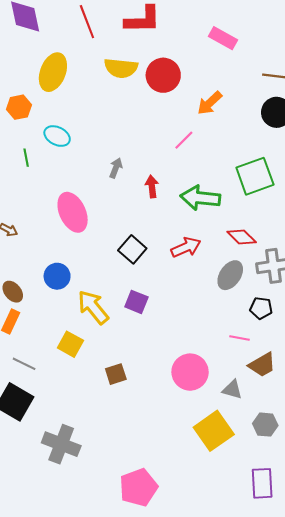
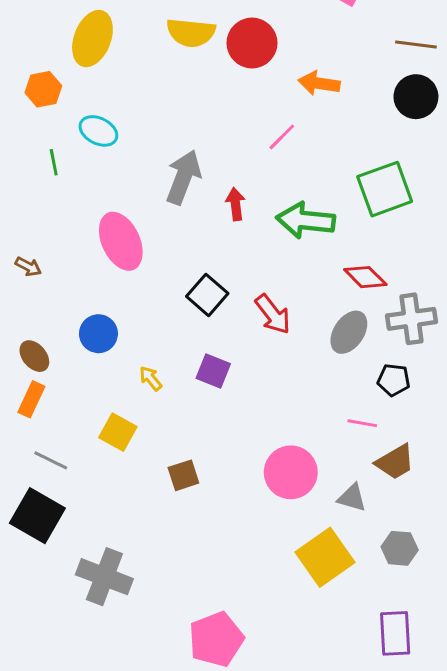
orange arrow: (210, 103) -> (319, 83), turned 52
gray arrow: (116, 168) -> (183, 177), size x1.8
red arrow: (186, 247) -> (273, 314), moved, turned 76
yellow arrow: (93, 307) -> (151, 378), size x0.5

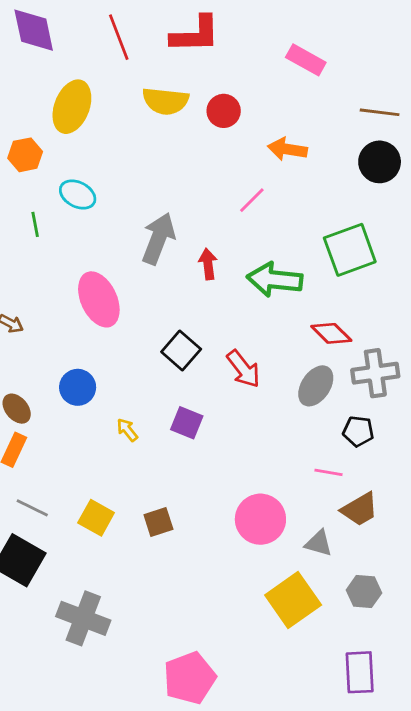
red circle: (252, 43) -> (224, 111), size x0.7
yellow square: (118, 432) -> (96, 518), moved

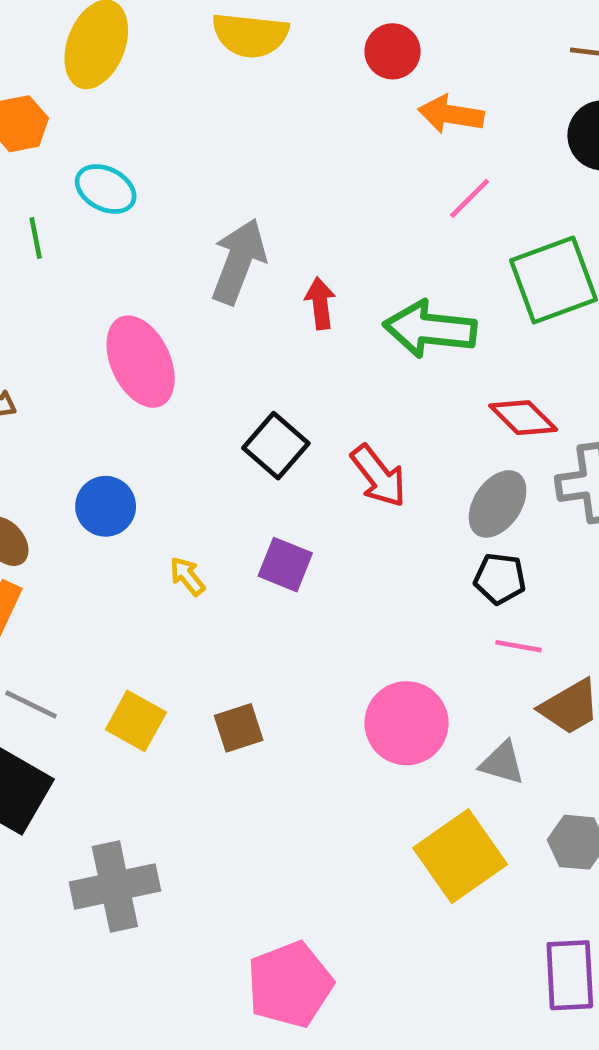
red circle: (224, 111) -> (393, 51), moved
pink line: (252, 200) -> (470, 198), moved
black pentagon: (358, 431) -> (500, 579), moved
gray cross: (83, 618) -> (115, 887), turned -33

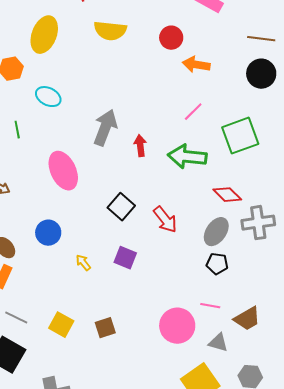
pink line: (470, 198) -> (193, 112), moved
green line: (36, 238) -> (17, 130), moved
pink line: (519, 646) -> (210, 306), moved

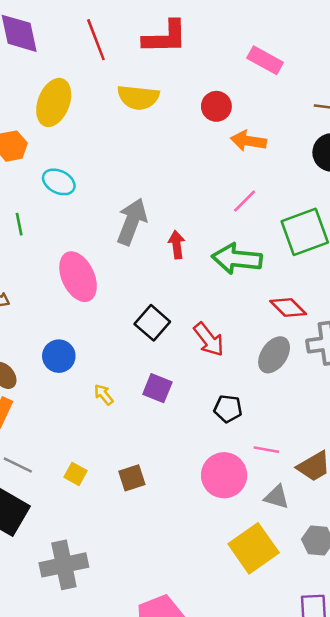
black pentagon: (217, 264) -> (228, 409), moved
yellow square: (61, 325) -> (75, 474), size x0.7

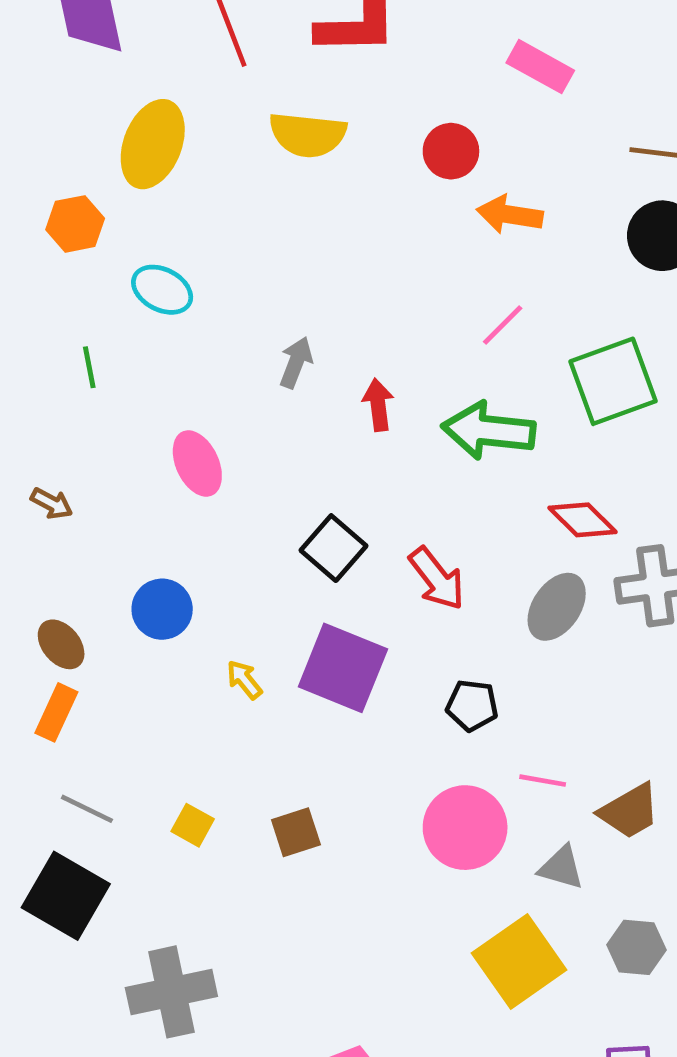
gray arrow: (132, 222) -> (296, 363), size x0.6
pink ellipse: (78, 277) -> (197, 464), size x0.7
purple square: (157, 388) -> (343, 668), size x1.6

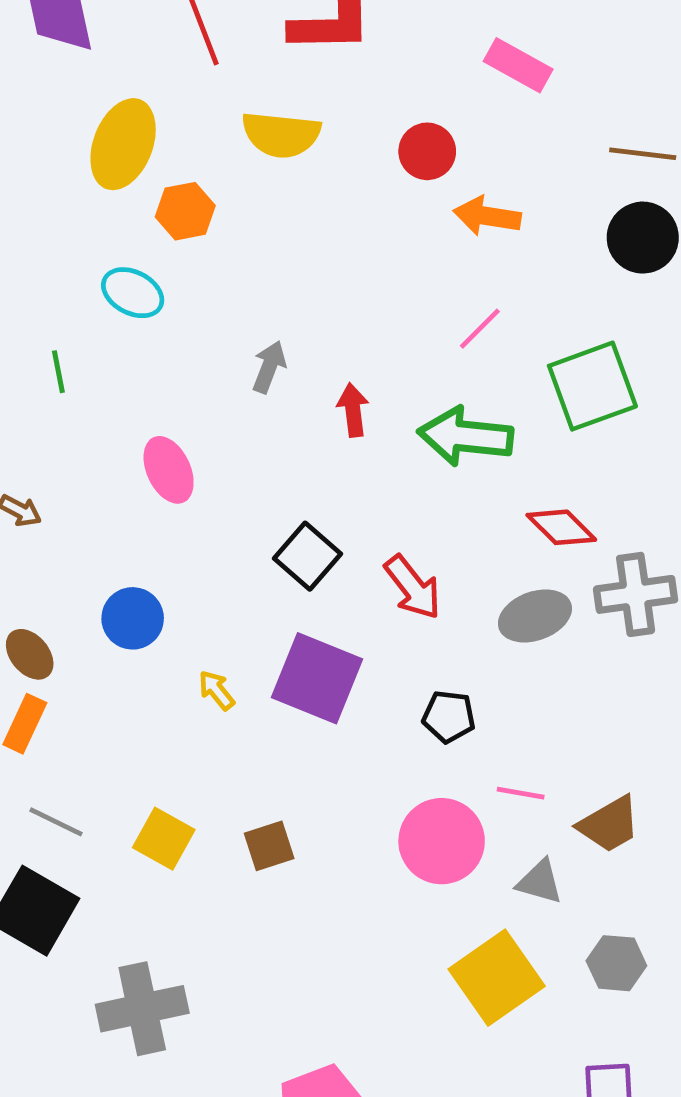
orange hexagon: (75, 224) -> (185, 211), moved
gray ellipse: (557, 607) -> (535, 616), turned 36
yellow square: (193, 825) -> (164, 839), size x1.4

